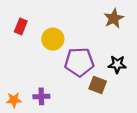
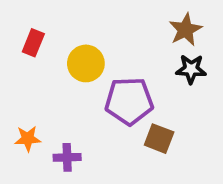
black star: (117, 64) -> (191, 69), moved
orange star: (14, 100) -> (28, 139), moved

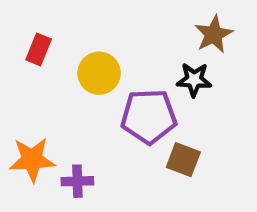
black star: (191, 69) -> (194, 80), moved
orange star: (28, 139) -> (32, 160), size x1.5

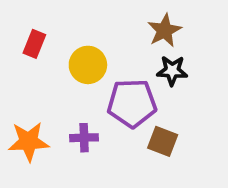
brown star: (214, 34) -> (164, 30), moved
purple cross: (77, 181) -> (84, 138), moved

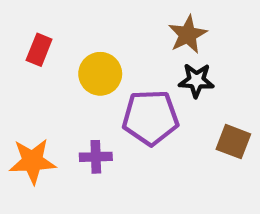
brown square: (163, 141) -> (233, 142), moved

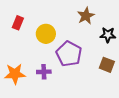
black star: (196, 80) -> (108, 35), moved
purple pentagon: (150, 118) -> (69, 54), turned 30

